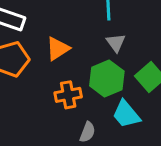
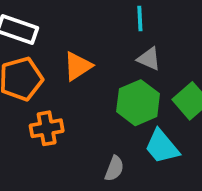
gray triangle: (116, 43) -> (149, 59), turned -30
orange cross: (68, 95) -> (47, 128), moved

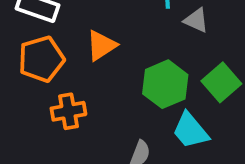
gray triangle: (149, 59) -> (196, 20), moved

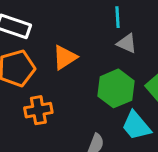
gray triangle: (196, 20) -> (127, 43), moved

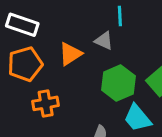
gray triangle: (127, 43) -> (104, 41), moved

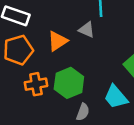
green hexagon: (118, 83) -> (69, 83), moved

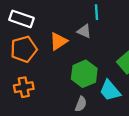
green hexagon: (69, 83) -> (84, 74), moved
orange cross: (36, 84) -> (24, 87), moved

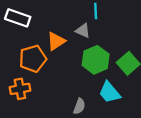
orange pentagon: (24, 49) -> (33, 59), moved
green hexagon: (84, 74) -> (96, 60), moved

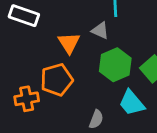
orange triangle: (56, 41) -> (69, 43), turned -30
orange pentagon: (33, 59) -> (57, 80), moved

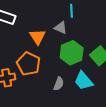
orange pentagon: (57, 80) -> (29, 64), turned -30
gray semicircle: (96, 119) -> (59, 84), moved

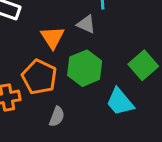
green hexagon: (72, 53) -> (85, 68), moved
gray semicircle: (59, 84) -> (57, 117), moved

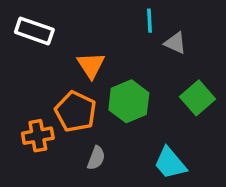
gray triangle: (86, 24) -> (175, 43), moved
cyan trapezoid: (120, 102) -> (170, 163), moved

